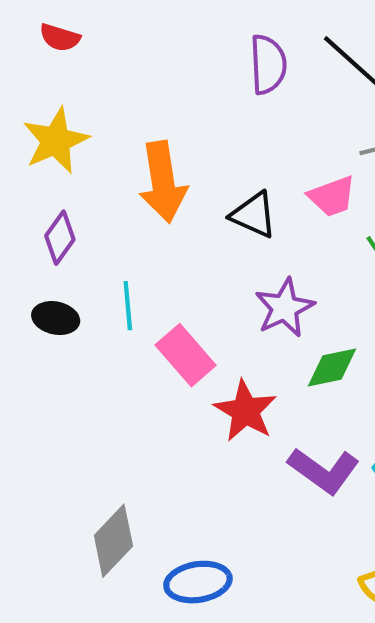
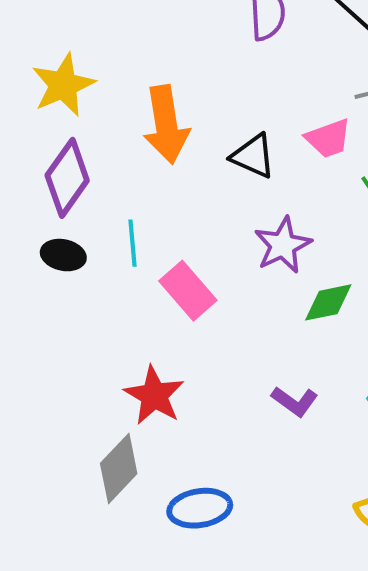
purple diamond: (60, 238) -> (67, 178), size x1.5
red star: (245, 411) -> (154, 395), moved
purple L-shape: (324, 471) -> (295, 401), moved, size x0.7

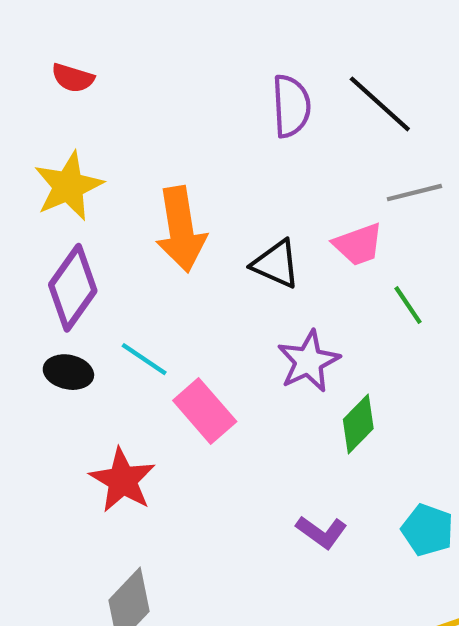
cyan line: (132, 243) -> (144, 359), turned -51
green diamond: (328, 302) -> (358, 424), turned -34
red star: (154, 395) -> (123, 480), moved

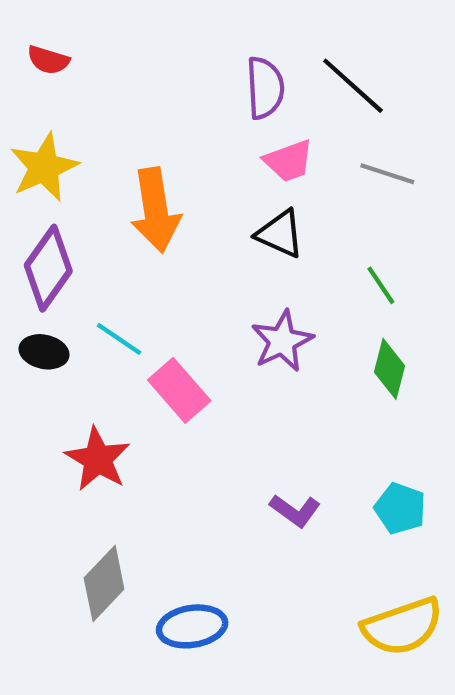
gray line: (414, 193) -> (387, 174), turned 32
pink trapezoid: (358, 244) -> (289, 161), moved
black triangle: (276, 264) -> (280, 234), moved
green diamond: (358, 424) -> (389, 369), moved, turned -30

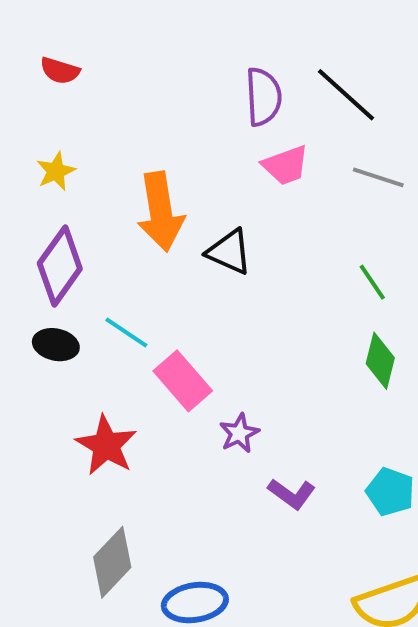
yellow star: (44, 167) -> (56, 171), size x0.6
black triangle: (280, 234) -> (229, 252), moved
purple star: (282, 341) -> (239, 433), moved, size x0.7

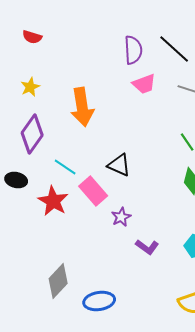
black triangle: (229, 252) -> (119, 165), moved
black ellipse: (56, 345) -> (16, 180), moved
red star: (106, 445) -> (53, 201), moved

